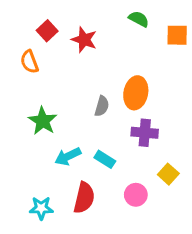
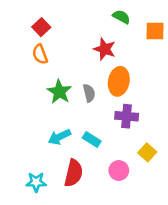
red star: (84, 40) -> (105, 49), moved
orange semicircle: (29, 62) -> (40, 54), moved
gray semicircle: (102, 106) -> (89, 93), turned -30
green star: (43, 121) -> (59, 92), moved

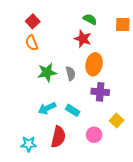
green semicircle: (121, 17) -> (90, 19), moved
green star: (59, 92) -> (47, 72), turned 30

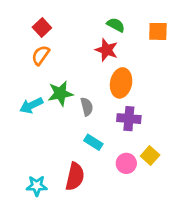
orange semicircle: (32, 43) -> (41, 55), turned 56
gray semicircle: (71, 73) -> (87, 107), moved
cyan arrow: (47, 108) -> (31, 105), moved
pink circle: (94, 135) -> (126, 163), moved

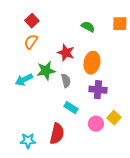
green semicircle: (116, 25) -> (88, 27), moved
red star: (107, 50) -> (66, 53), moved

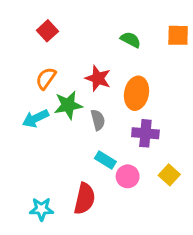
orange semicircle: (31, 42) -> (46, 78), moved
pink circle: (96, 124) -> (128, 176), moved

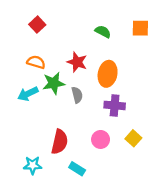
orange semicircle: (46, 78) -> (36, 62), turned 72
cyan rectangle: (105, 160) -> (77, 169), moved
red semicircle: (85, 199) -> (60, 142), moved

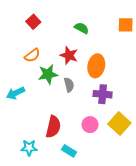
green semicircle: (103, 32) -> (82, 28), moved
orange semicircle: (36, 62) -> (32, 55), turned 126
cyan arrow: (28, 94) -> (15, 93), moved
yellow square: (133, 138) -> (119, 124), size x1.5

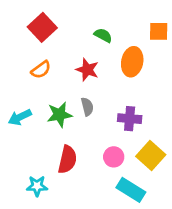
red square: (33, 22) -> (42, 27), size x1.5
orange ellipse: (96, 66) -> (132, 62), moved
green star: (48, 74) -> (59, 115), moved
cyan rectangle: (69, 151) -> (131, 190), moved, size x1.5

